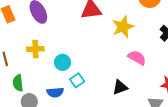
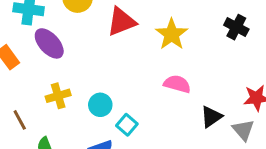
pink semicircle: (137, 58) -> (177, 84), moved
black triangle: (120, 87) -> (211, 117), moved

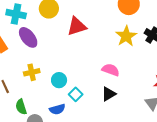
yellow star: (172, 34) -> (126, 36), moved
black triangle: (211, 117) -> (109, 94), moved

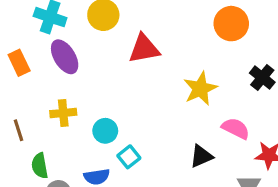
yellow star: (126, 36) -> (200, 89), moved
pink semicircle: (111, 70) -> (236, 128), moved
black triangle: (109, 94) -> (201, 156), moved

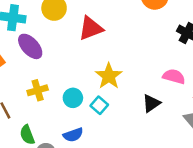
yellow star: (200, 89) -> (109, 76), moved
cyan square: (129, 157) -> (99, 105), moved

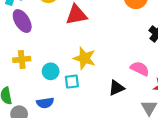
yellow star: (109, 76) -> (84, 58), turned -30
cyan square: (99, 105) -> (72, 82), turned 32

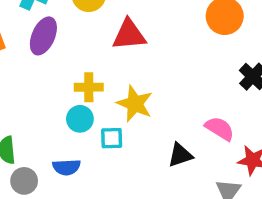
purple ellipse: (22, 21) -> (43, 36), turned 50
yellow cross: (22, 59) -> (89, 87), moved

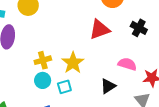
red triangle: (129, 35) -> (100, 29), moved
yellow star: (135, 104) -> (73, 63), turned 30

